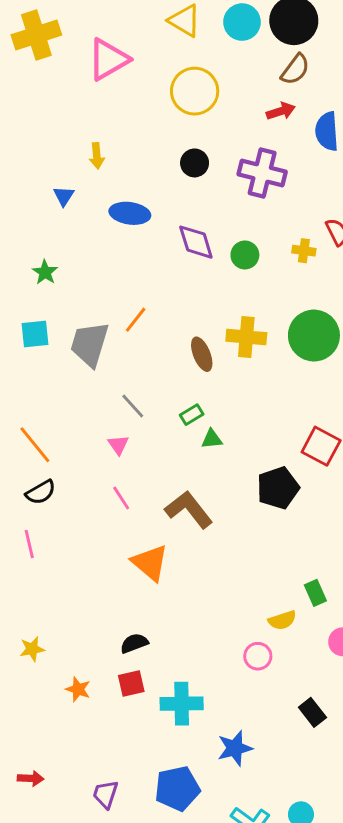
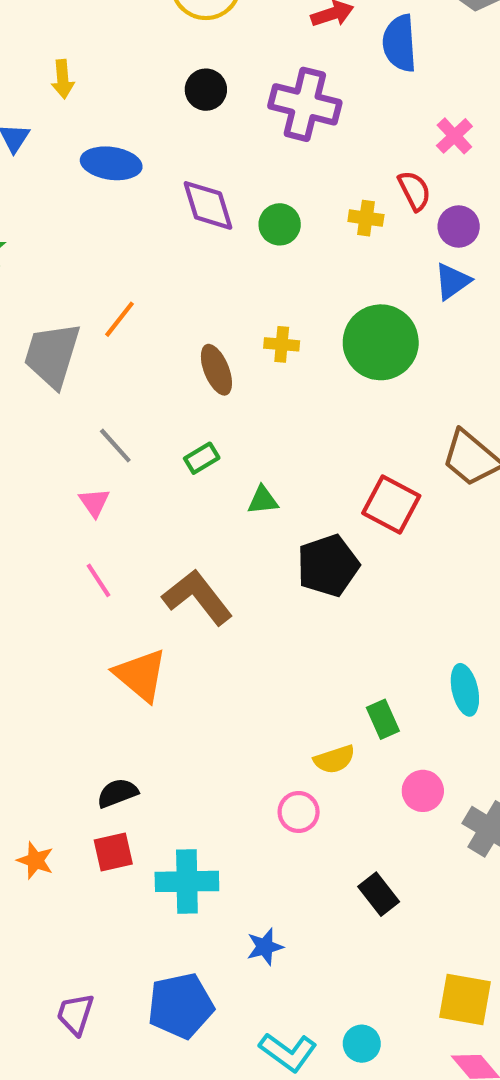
yellow cross: (246, 337) -> (282, 344), size x0.6
green triangle: (212, 439) -> (263, 500), moved
blue star: (235, 748) -> (265, 947), size x0.7

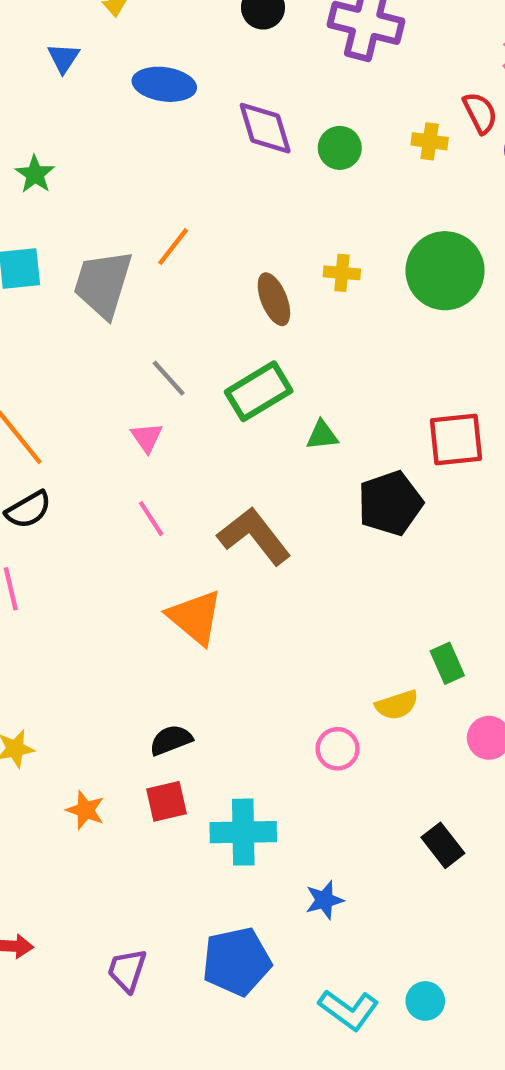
green rectangle: (202, 458) -> (259, 391), size x1.8
red square: (391, 504) -> (456, 440), turned -34
pink circle: (299, 812) -> (338, 749), moved

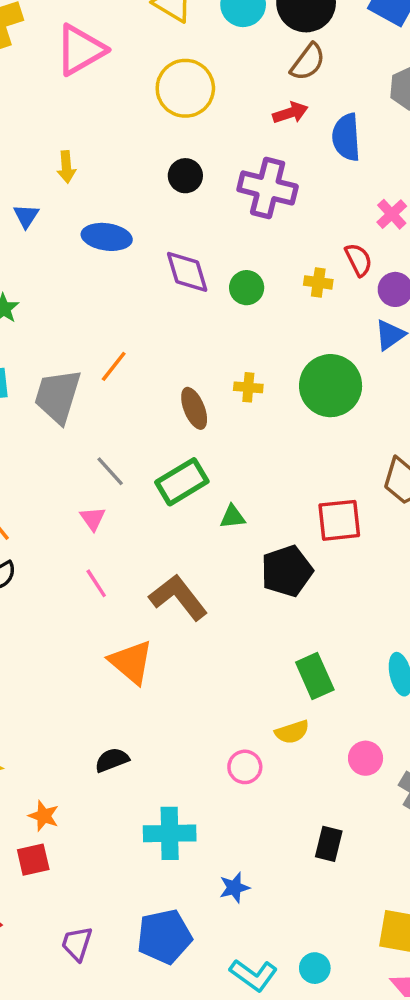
green rectangle: (447, 663) -> (315, 676), moved, size x1.4
red square: (166, 801) -> (33, 860), moved
black rectangle: (443, 845) -> (329, 844), turned 52

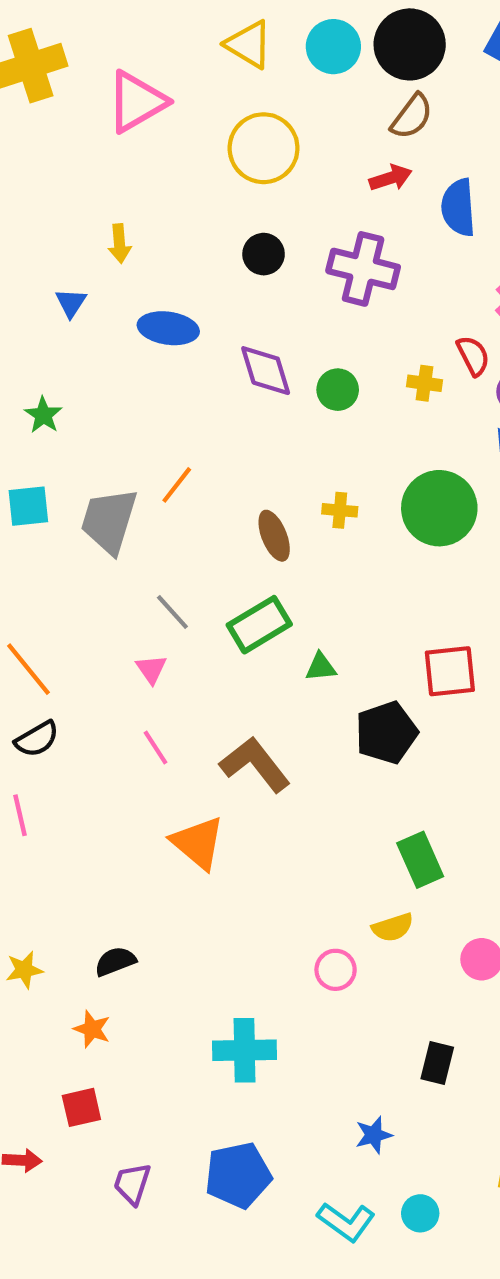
black semicircle: (112, 760) -> (115, 961), moved
red square: (33, 860) -> (81, 1107), moved
blue star: (234, 888) -> (374, 1135), moved

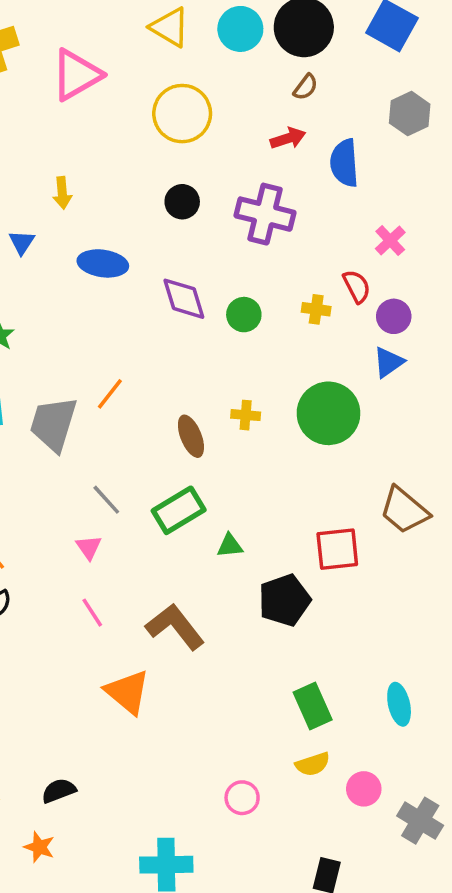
brown semicircle: (412, 116) -> (306, 87), size x0.7
yellow semicircle: (393, 927) -> (313, 764), moved

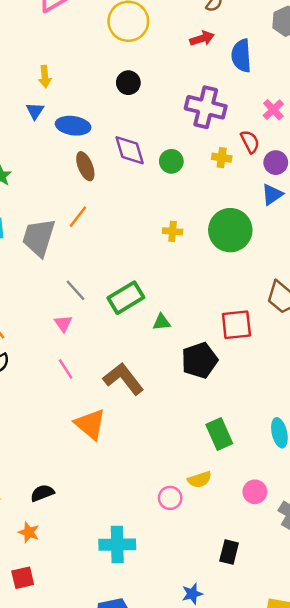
purple cross: (265, 214) -> (206, 107), moved
blue triangle: (22, 242) -> (35, 111), moved
brown ellipse: (191, 436) -> (85, 166), moved
yellow semicircle: (313, 764) -> (200, 479), moved

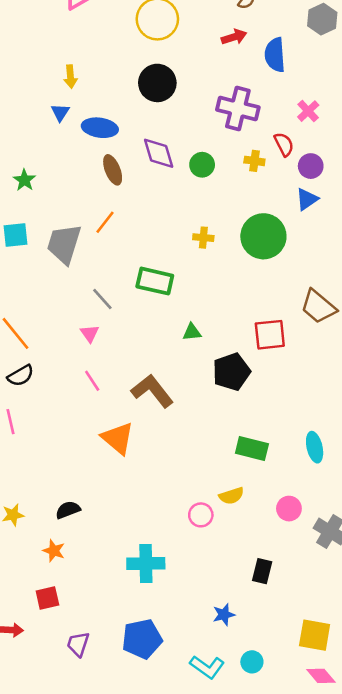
black circle: (128, 83) -> (157, 83), size x1.5
green rectangle: (126, 298) -> (155, 281), moved, turned 44
green rectangle: (219, 434) -> (252, 448), turned -52

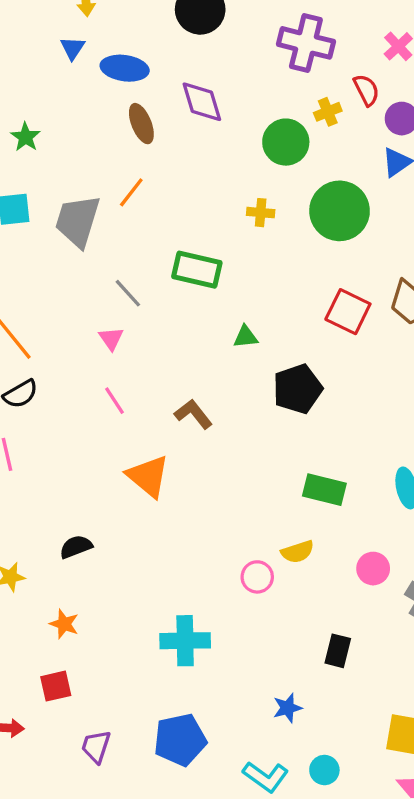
yellow cross: (254, 161) -> (328, 112), turned -30
green circle: (202, 165) -> (286, 142), moved, size x1.4
red square: (270, 335) -> (348, 312), moved, turned 32
brown L-shape: (152, 391) -> (193, 414), size x0.7
black semicircle: (68, 510) -> (76, 547), moved

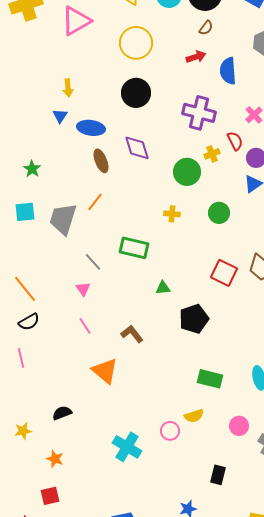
green circle: (340, 211) -> (219, 213), size x0.6
cyan cross: (185, 641) -> (127, 447), moved, turned 32

